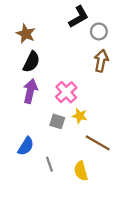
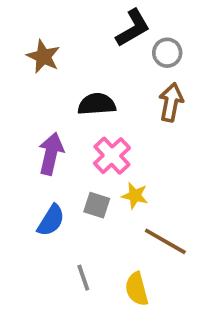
black semicircle: (31, 62) -> (97, 104), moved, turned -120
blue semicircle: (26, 146) -> (51, 220), moved

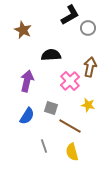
brown arrow: (171, 102) -> (90, 67), moved
pink cross: (112, 156) -> (70, 81), moved
yellow star: (135, 196) -> (88, 105), moved
brown line: (165, 241) -> (70, 126), moved

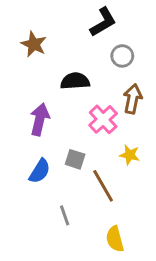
gray circle: (88, 28) -> (122, 56), moved
brown line: (70, 126) -> (103, 186), turned 30
yellow semicircle: (72, 152) -> (115, 239), moved

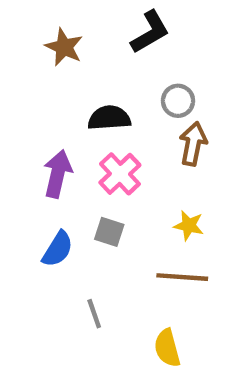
brown star: (34, 44) -> (64, 47), moved
gray circle: (122, 56) -> (178, 101), moved
pink cross: (103, 119) -> (120, 174), moved
brown line: (103, 186) -> (182, 277), moved, turned -56

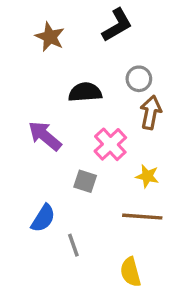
purple arrow: (58, 174) -> (45, 136), turned -63
pink cross: (120, 174) -> (110, 144), moved
blue semicircle: (58, 249) -> (43, 218), moved

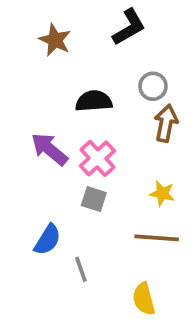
pink cross: (110, 144) -> (98, 158), moved

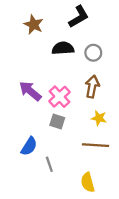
black semicircle: (94, 101) -> (63, 48), moved
brown arrow: (166, 123) -> (92, 87), moved

